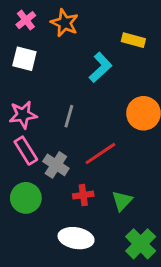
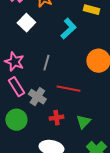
white square: (24, 59) -> (26, 23), moved, turned 30
pink star: (23, 115) -> (14, 62), turned 30
red line: (100, 153) -> (68, 89), turned 45

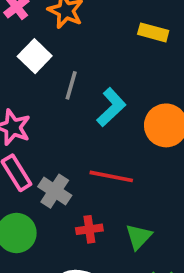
cyan L-shape: (68, 29) -> (111, 107), moved
gray line: (46, 63) -> (71, 85), moved

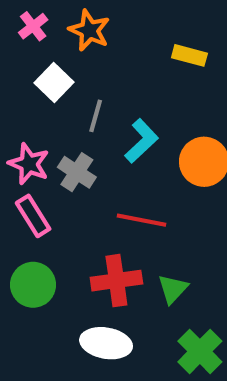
gray cross: (55, 191) -> (77, 172), moved
red cross: (89, 229) -> (116, 281), size x1.6

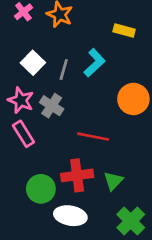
white square: (54, 83) -> (33, 63), moved
cyan L-shape: (141, 141) -> (95, 63), moved
green circle: (33, 285) -> (41, 189), moved

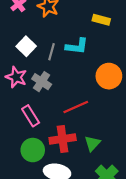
cyan L-shape: (95, 63) -> (77, 46), turned 50
pink rectangle: (23, 134) -> (31, 116), moved
red line: (93, 137) -> (76, 107), turned -35

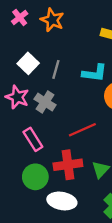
cyan L-shape: (77, 46) -> (95, 73), moved

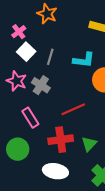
pink cross: (20, 17) -> (19, 32), moved
green circle: (35, 177) -> (18, 149), moved

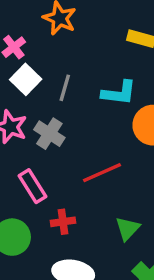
red cross: (61, 140) -> (63, 222), moved, size x0.6

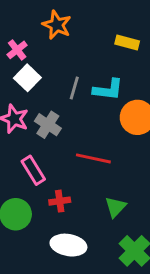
gray line: (65, 88) -> (74, 88), moved
red line: (102, 173) -> (93, 158), turned 36

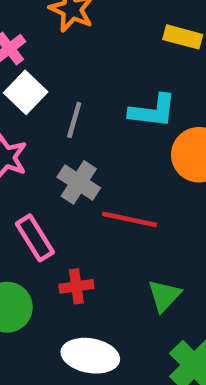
gray line: (74, 88) -> (74, 120), moved
gray cross: (48, 125) -> (79, 182), moved

